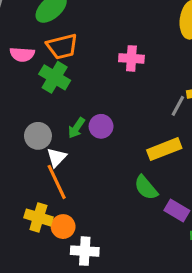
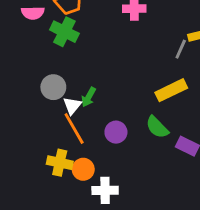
purple circle: (101, 126) -> (116, 132), moved
green arrow: (76, 128) -> (89, 97), moved

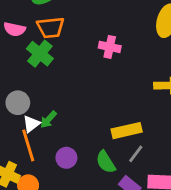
gray line: (181, 49) -> (136, 154), moved

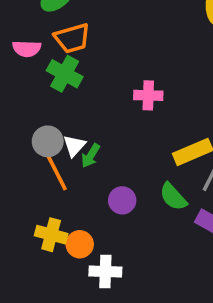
pink cross: (110, 47) -> (148, 95), moved
white triangle: (31, 124) -> (74, 146), moved
orange line: (28, 145) -> (56, 171), moved

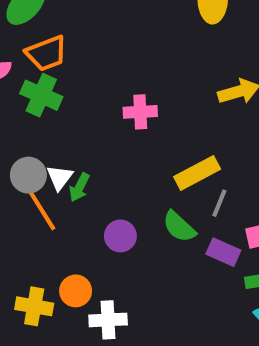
yellow cross: (51, 235) -> (34, 306), moved

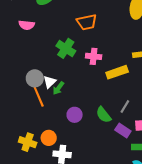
orange trapezoid: (46, 53) -> (87, 22), moved
green cross: (41, 95) -> (66, 48), moved
yellow rectangle: (197, 173) -> (117, 72), moved

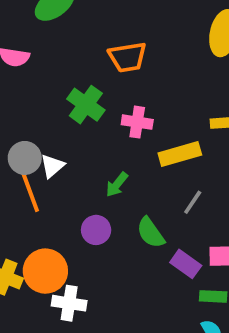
green arrow: (58, 88) -> (117, 185), moved
gray line: (125, 107) -> (193, 202), moved
orange circle: (49, 138) -> (45, 271), size x1.5

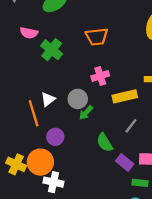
green cross: (86, 105) -> (52, 50), moved
pink cross: (137, 122) -> (100, 76), turned -30
gray circle: (25, 158) -> (78, 99), moved
purple circle: (96, 230) -> (55, 137), moved

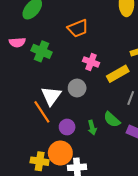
pink cross: (100, 76) -> (91, 62), turned -35
white triangle: (48, 99) -> (51, 96), size x1.5
green arrow: (86, 113) -> (92, 128), moved, turned -40

